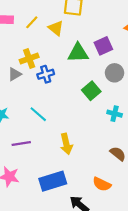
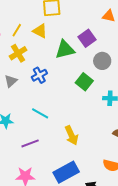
yellow cross: (29, 59) -> (18, 53), moved

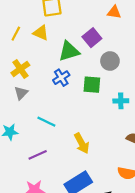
yellow cross: (18, 53) -> (20, 69), moved
blue cross: (39, 75) -> (61, 78), moved
gray triangle: (11, 81) -> (21, 93), moved
green square: (84, 82) -> (92, 85), turned -30

